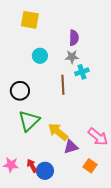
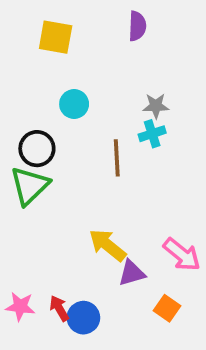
purple semicircle: (74, 38) -> (137, 26), moved
gray star: (72, 57) -> (156, 106), moved
black circle: (20, 91) -> (37, 149), moved
green triangle: (29, 121) -> (30, 186), moved

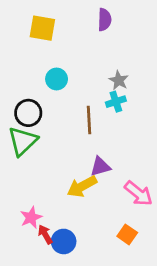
gray star: (156, 106) -> (119, 80), turned 30
yellow arrow: (108, 245) -> (82, 186), turned -68
purple triangle: (132, 273) -> (100, 167), moved
pink star: (20, 306) -> (31, 217), moved, turned -30

